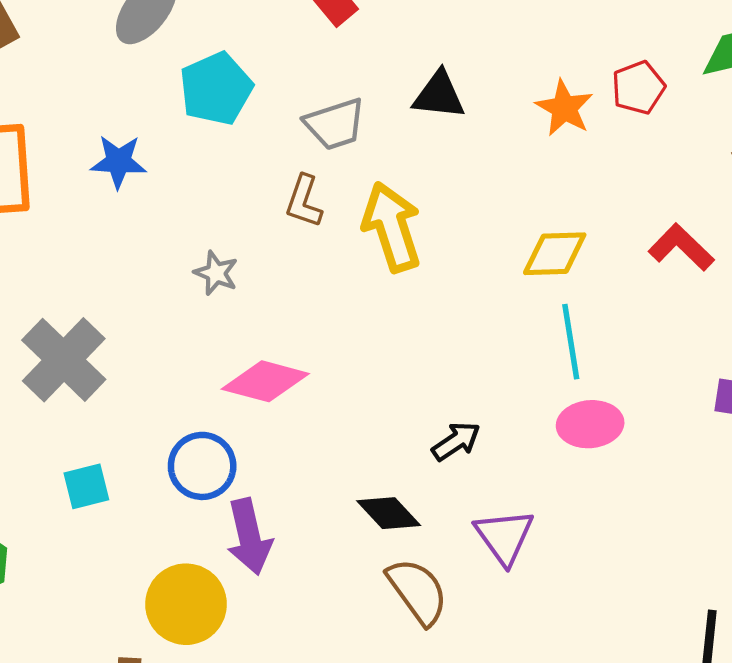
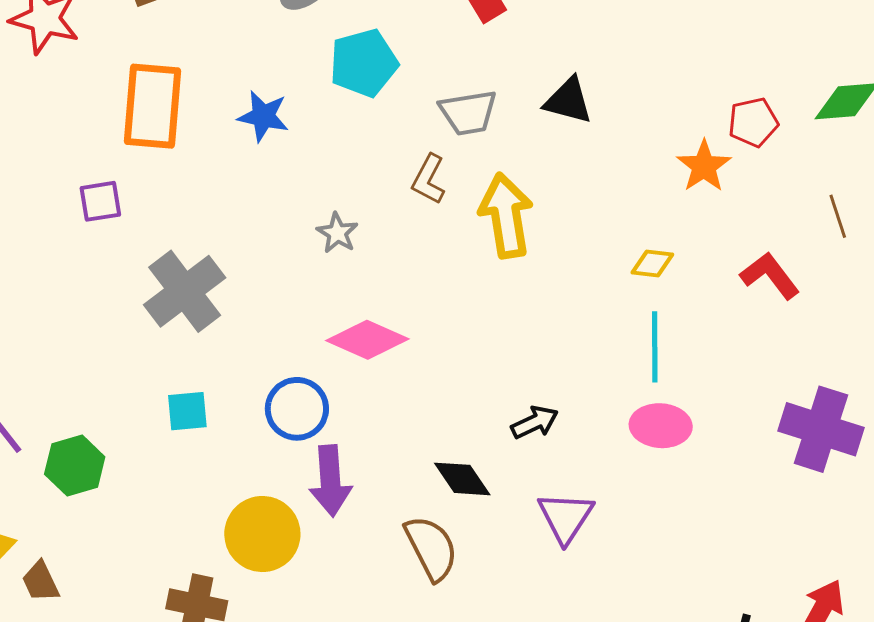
orange star: (564, 108) -> (704, 166), moved
yellow diamond: (555, 254) -> (652, 263), size x0.7
brown semicircle: (418, 591) -> (431, 548), moved

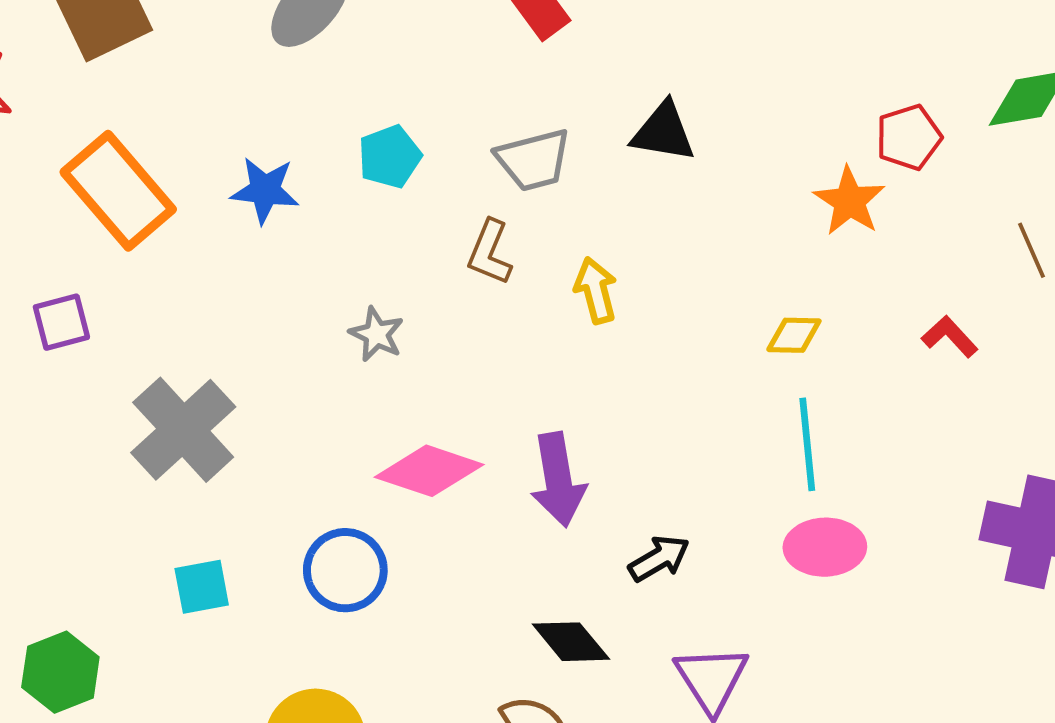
cyan pentagon: (364, 63) -> (390, 157), moved, size x0.7
orange rectangle: (153, 106) -> (118, 191), turned -40
yellow arrow: (506, 216) -> (596, 290), size x0.6
red L-shape: (770, 276) -> (950, 337), size x0.7
purple arrow: (330, 481) -> (558, 480), moved

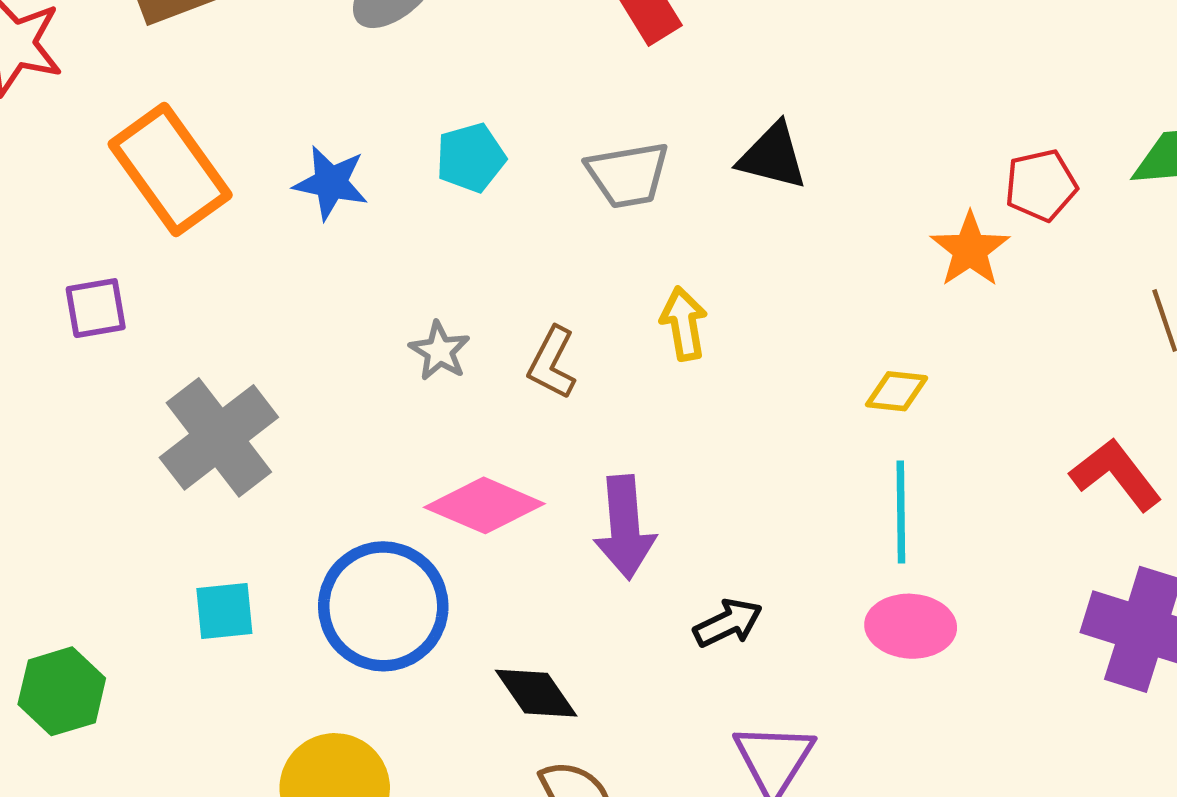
brown L-shape: (490, 252) -> (552, 363), moved
red L-shape: (950, 337) -> (1116, 474), moved, size x1.5
blue circle: (345, 570) -> (383, 606), size x1.4
black diamond: (571, 642) -> (536, 693), moved

